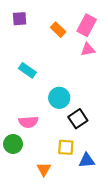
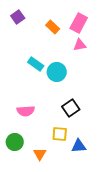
purple square: (20, 19) -> (18, 17), turned -32
cyan rectangle: (27, 70) -> (36, 64), moved
cyan circle: (59, 98) -> (57, 72), moved
green circle: (13, 144) -> (15, 142), moved

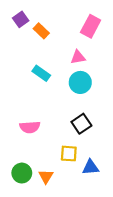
orange rectangle: (53, 27) -> (41, 31), moved
pink triangle: (80, 45) -> (78, 57), moved
cyan circle: (57, 72) -> (80, 82), moved
green circle: (15, 142) -> (22, 173), moved

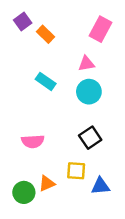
orange triangle: (46, 176) -> (47, 183), moved, turned 35

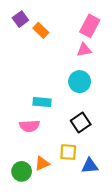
pink triangle: (86, 64) -> (84, 50), moved
cyan rectangle: (46, 81) -> (42, 102), moved, turned -30

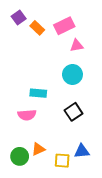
pink rectangle: (90, 26) -> (64, 26), moved, turned 36
yellow square: (68, 152) -> (62, 161), moved

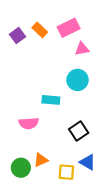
purple square: (19, 17) -> (18, 36), moved
cyan rectangle: (38, 93) -> (51, 100), moved
black square: (74, 112) -> (79, 131), moved
blue triangle: (82, 151) -> (88, 162), turned 35

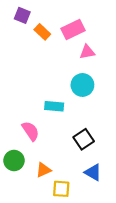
purple square: (18, 36) -> (22, 15), moved, turned -32
pink semicircle: (29, 123) -> (31, 131), turned -120
green circle: (21, 168) -> (14, 161), moved
yellow square: (66, 172) -> (61, 189), moved

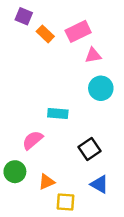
cyan circle: (82, 85) -> (101, 88), moved
pink semicircle: (31, 131) -> (33, 140), turned -96

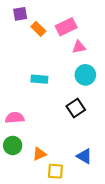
purple square: (24, 16) -> (20, 14), turned -32
cyan rectangle: (58, 114) -> (39, 79), moved
pink semicircle: (33, 140) -> (15, 118), moved, turned 36
black square: (89, 149) -> (76, 108), moved

